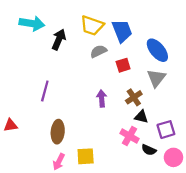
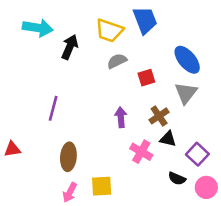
blue trapezoid: (122, 31) -> (145, 20), moved
purple square: (166, 130) -> (197, 154), turned -30
pink cross: (130, 136) -> (141, 152), moved

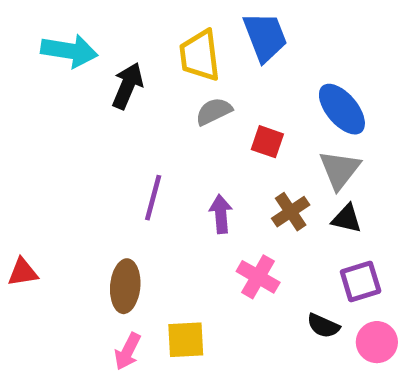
yellow trapezoid: (109, 30) -> (200, 55), turned 64
red square: (146, 78) -> (267, 142), turned 36
purple line: (53, 108) -> (153, 198), moved
black triangle: (168, 139) -> (347, 219), moved
purple square: (197, 154) -> (361, 282), turned 30

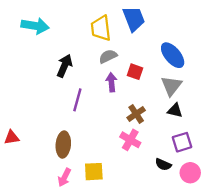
black arrow: (128, 86) -> (64, 66), moved
brown cross: (291, 212) -> (136, 114), moved
purple arrow: (221, 214) -> (111, 82), moved

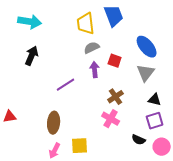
black arrow: (64, 66) -> (32, 56), moved
purple line: (77, 100) -> (66, 85), turned 42
black triangle: (175, 110) -> (155, 100), moved

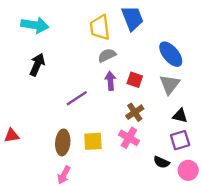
red square: (115, 61) -> (135, 80), moved
yellow square: (80, 146) -> (93, 141), moved

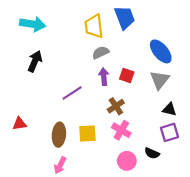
brown cross: (135, 112) -> (116, 106), moved
red triangle: (12, 135) -> (20, 124), moved
pink circle: (188, 170) -> (127, 161), moved

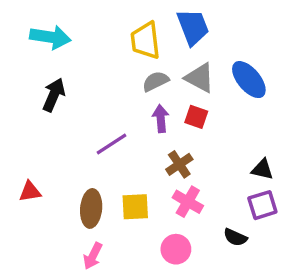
gray triangle: (160, 80) -> (200, 78), moved, turned -40
pink circle: (127, 161) -> (176, 249), moved

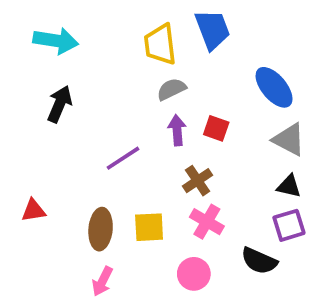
gray triangle: (200, 78) -> (289, 140), moved
black semicircle: (235, 237) -> (259, 261), size x1.4

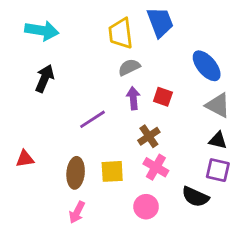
purple square: (289, 225) -> (218, 170), turned 30

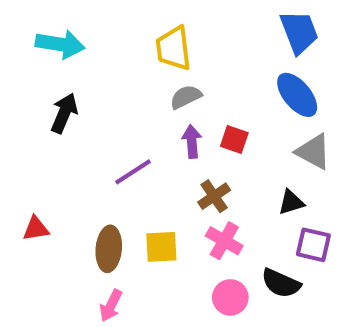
blue trapezoid: (160, 22) -> (299, 32), moved
black triangle: (218, 140) -> (291, 202), moved, turned -30
pink circle: (146, 207) -> (230, 297), moved

